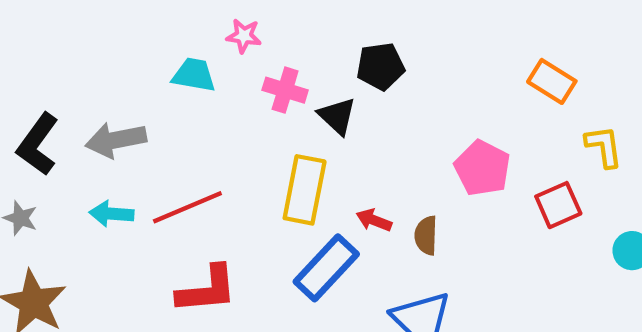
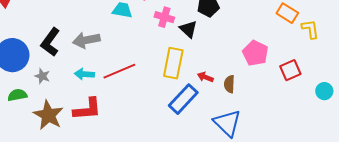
yellow L-shape: (604, 146) -> (310, 29), moved
red L-shape: (207, 290) -> (87, 109), moved

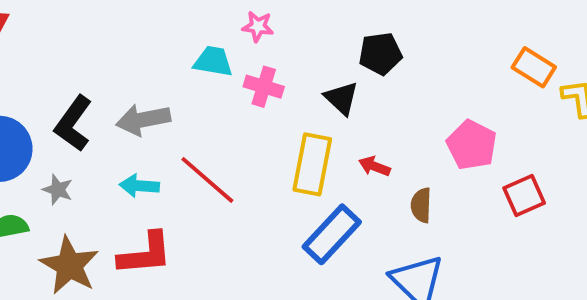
pink cross: (164, 17) -> (264, 87), moved
red square: (290, 70) -> (524, 195), moved
red line: (119, 71) -> (207, 180), turned 64
red arrow: (205, 77) -> (374, 166), moved

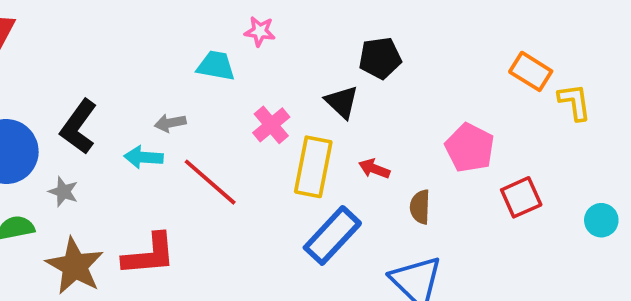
pink cross: (264, 87) -> (271, 125), moved, turned 33
gray arrow: (143, 120) -> (170, 123), moved, size x0.6
cyan arrow: (139, 186) -> (143, 157), moved

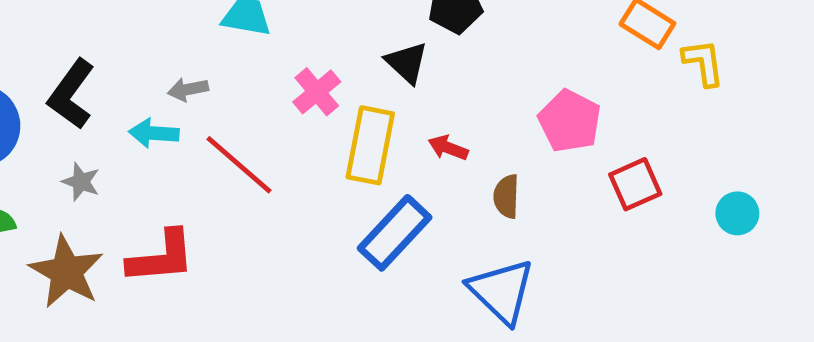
gray star: (63, 192) -> (81, 182), moved

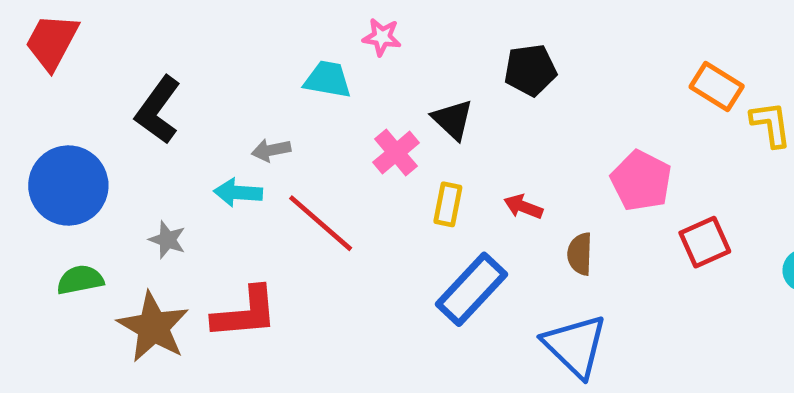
black triangle: (407, 63) -> (453, 120), moved
black L-shape: (71, 94) -> (158, 110), moved
yellow rectangle: (370, 145) -> (448, 204), size x0.6

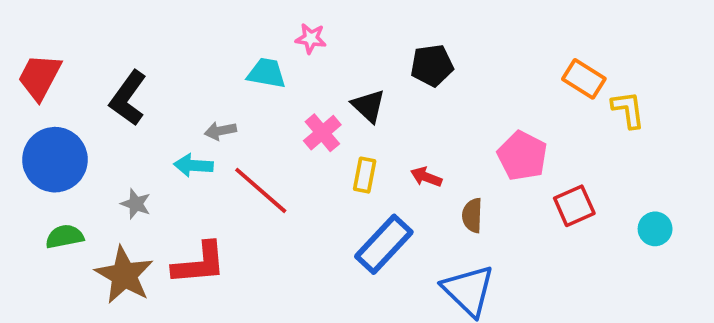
red trapezoid: (52, 42) -> (40, 77), moved

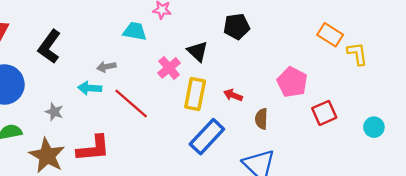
yellow rectangle: (365, 175) -> (195, 94), size x1.5

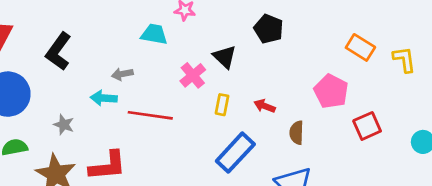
black pentagon: (237, 26) -> (269, 29), turned 30
orange rectangle: (330, 35) -> (360, 47), moved
yellow rectangle: (195, 94) -> (222, 105), size x0.6
red line: (131, 103) -> (150, 115), turned -33

